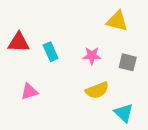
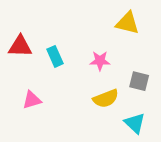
gray square: (128, 62) -> (139, 81), moved

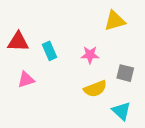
yellow triangle: (127, 23) -> (115, 21), turned -30
pink triangle: (32, 100) -> (26, 80), moved

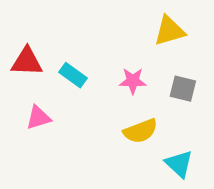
cyan rectangle: (49, 51) -> (73, 75), turned -30
gray square: (125, 73) -> (183, 89), moved

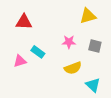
red triangle: (27, 62) -> (24, 22), moved
cyan rectangle: (73, 75) -> (38, 52), moved

